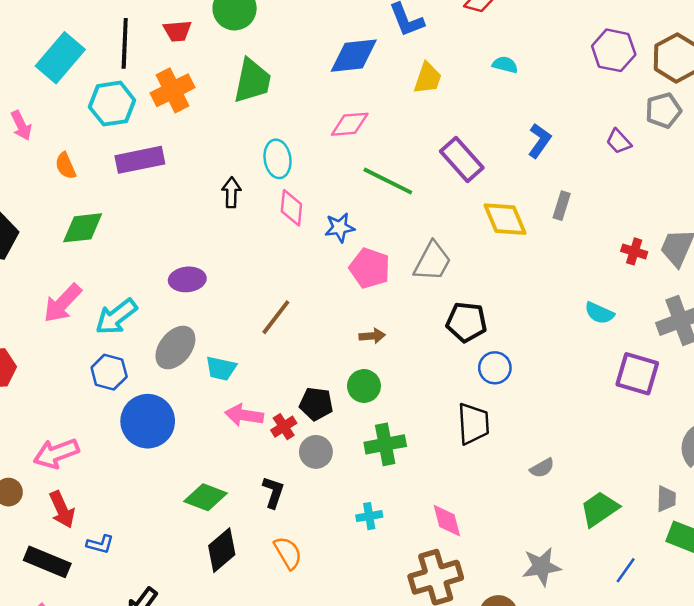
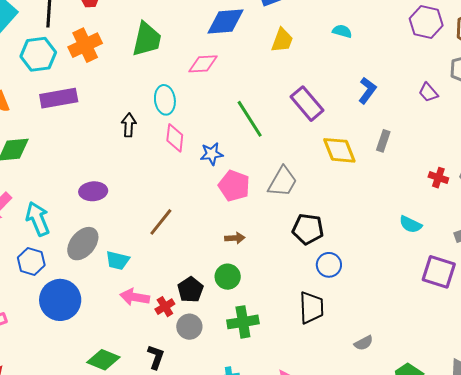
pink diamond: (350, 124) -> (203, 64), moved
green line: (388, 181) -> (250, 119), turned 30
cyan arrow: (116, 317) -> (38, 219), turned 104
black pentagon: (316, 404) -> (190, 290), turned 30

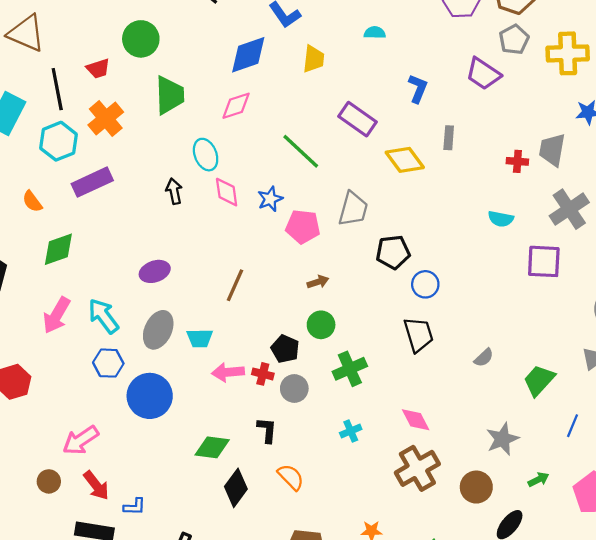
purple trapezoid: (428, 92) -> (483, 74), size x1.6
red cross: (165, 307) -> (263, 374), turned -30

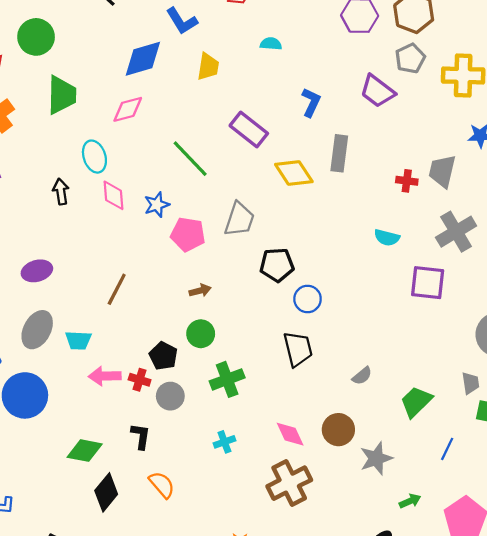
gray rectangle: (449, 138) -> (339, 153), size x1.5
brown circle: (476, 487) -> (338, 430), moved

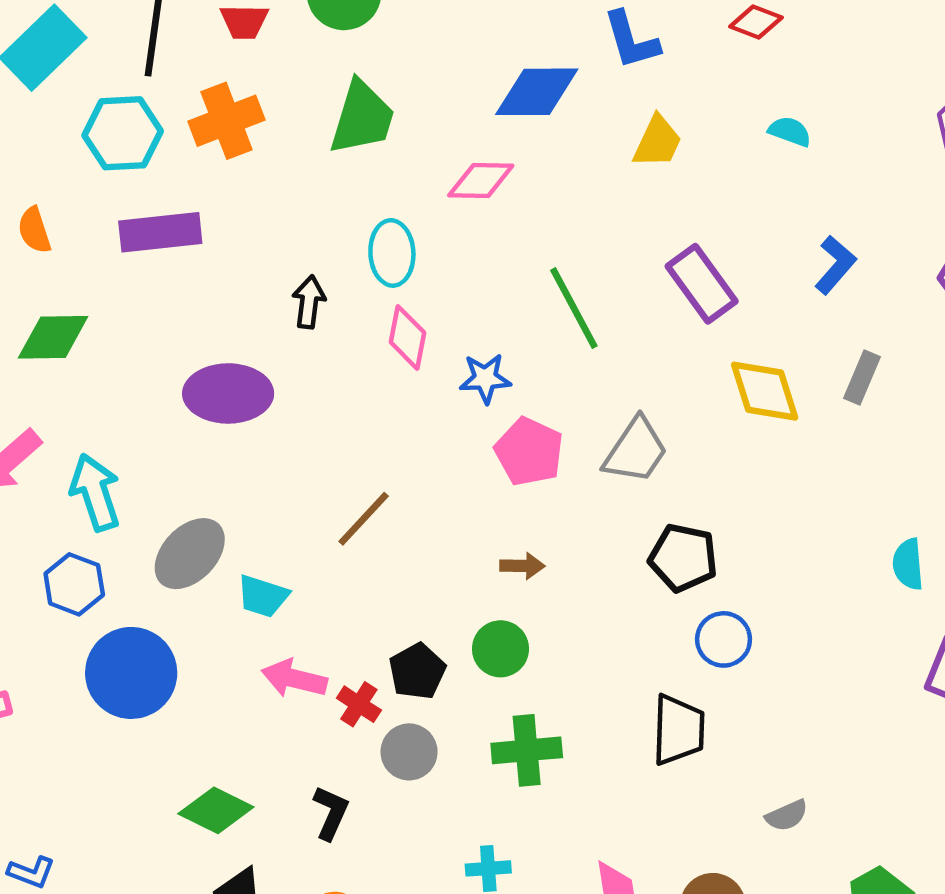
gray rectangle: (339, 153) -> (862, 378), size x0.7
cyan semicircle: (387, 238) -> (908, 564), turned 55
purple ellipse: (37, 271) -> (228, 393), moved, size x1.4

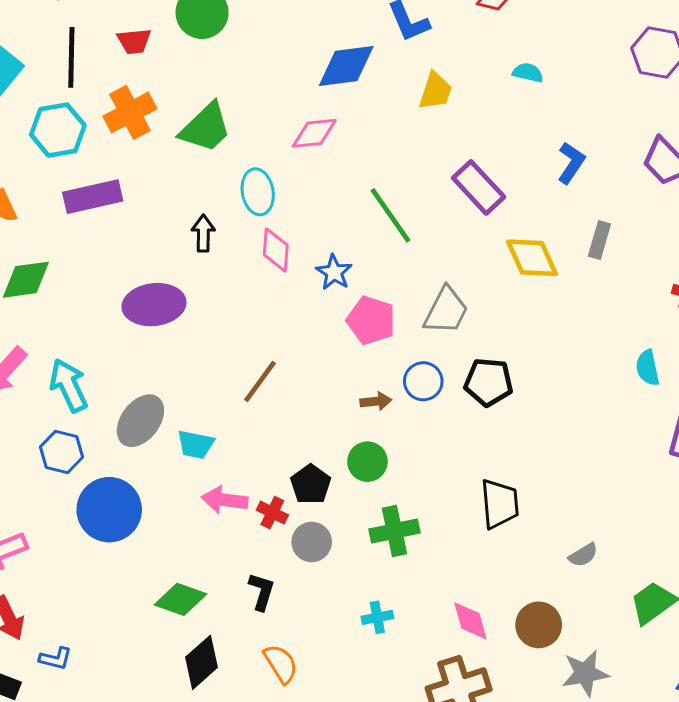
green trapezoid: (362, 118) -> (206, 128), moved, turned 36
blue star: (485, 378) -> (334, 272), turned -30
blue circle: (724, 639) -> (423, 381), moved

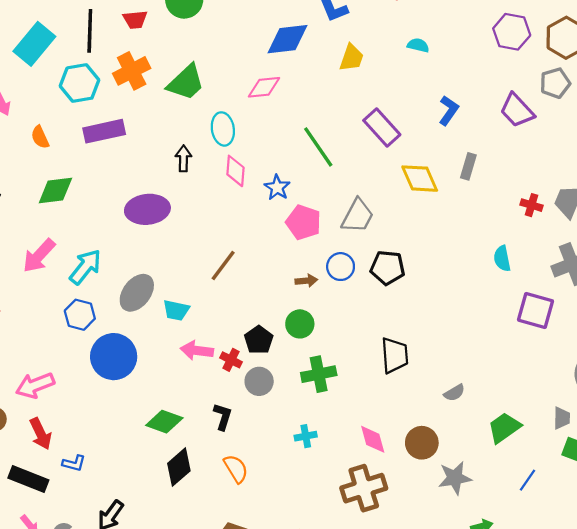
cyan arrow: (69, 385) -> (85, 267), turned 63

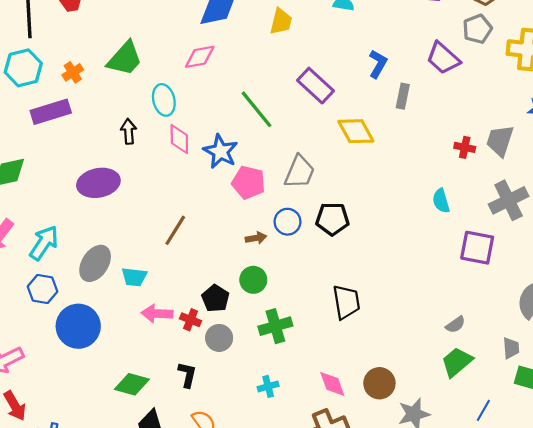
orange cross: (132, 71) -> (73, 72), moved, size x0.6
gray rectangle: (468, 166) -> (403, 96), moved
blue star: (277, 187) -> (220, 151), size x1.4
gray semicircle: (454, 393) -> (455, 325), moved

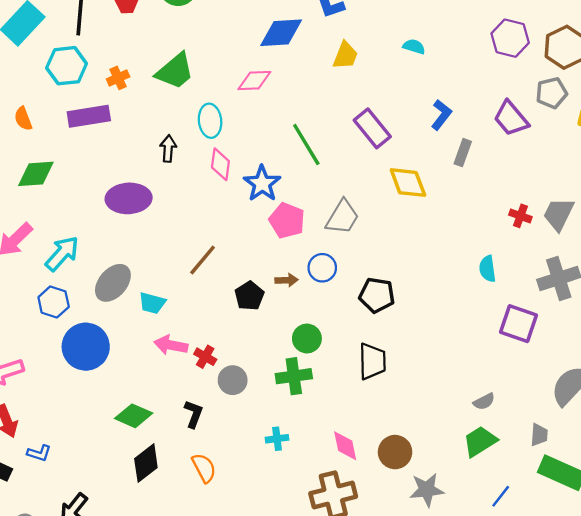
black pentagon: (332, 219) -> (377, 295), moved
green circle: (253, 280) -> (307, 338), moved
black pentagon: (215, 298) -> (249, 296), moved

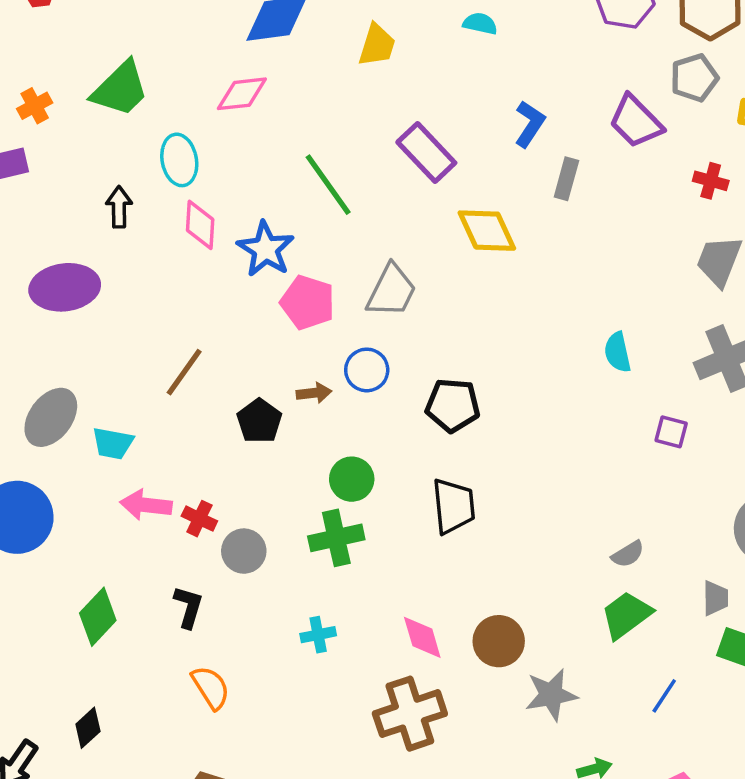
red cross: (520, 216) -> (711, 181), moved
purple square: (518, 324) -> (671, 432), size x0.6
green diamond: (134, 416) -> (98, 617), turned -66
black diamond: (146, 463) -> (88, 728), moved, size x0.7

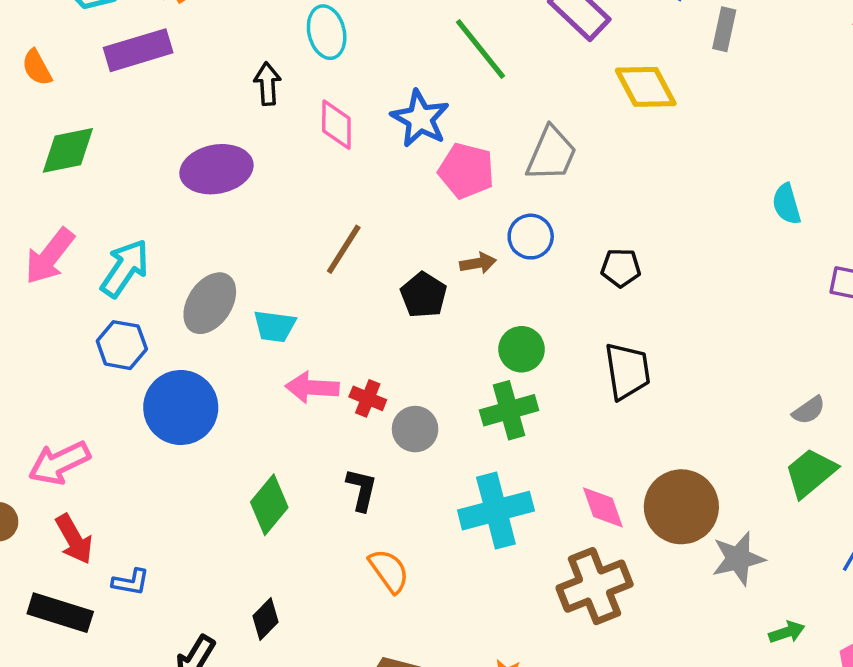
pink diamond: (200, 225) -> (336, 125), moved
black pentagon: (453, 405) -> (621, 268), size x0.7
cyan cross: (318, 635) -> (496, 511), size x2.0
brown circle: (499, 641) -> (681, 507), size x1.4

